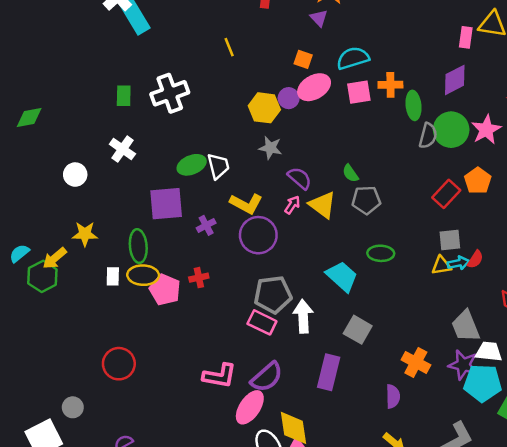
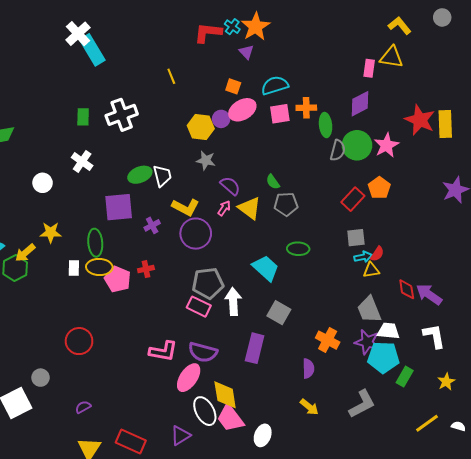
yellow triangle: (441, 265) -> (371, 270), moved
purple semicircle: (267, 377) -> (203, 352), turned 56

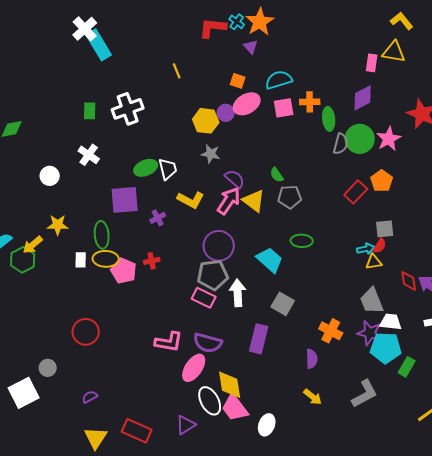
pink arrow: (224, 208) -> (229, 201), size x1.8
purple circle: (196, 234) -> (219, 246), moved
gray square: (356, 238) -> (385, 229), moved

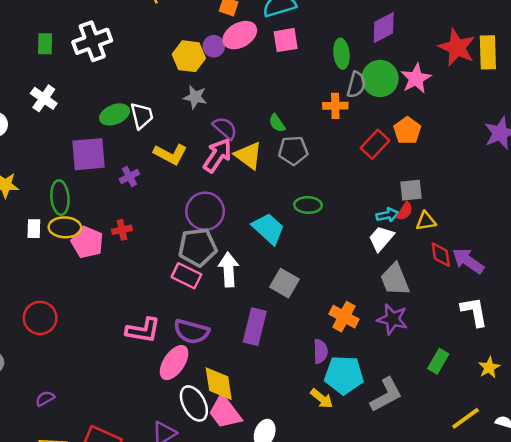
orange cross: (310, 102) -> (335, 106), moved
yellow triangle: (374, 262) -> (426, 221), moved
white trapezoid: (391, 322) -> (381, 239), moved, turned -55
cyan pentagon: (386, 348) -> (344, 375), moved

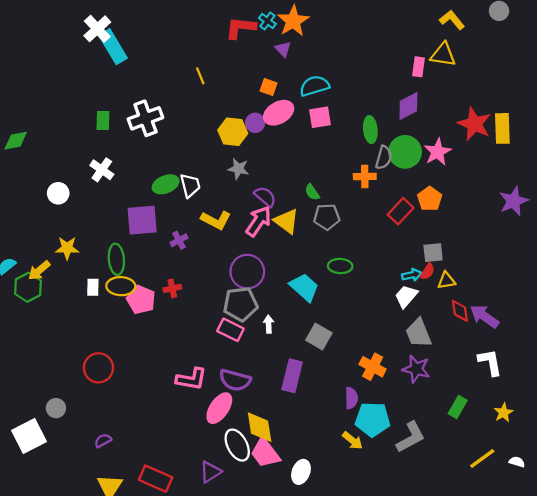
white arrow: (229, 270) -> (269, 324), size x0.6

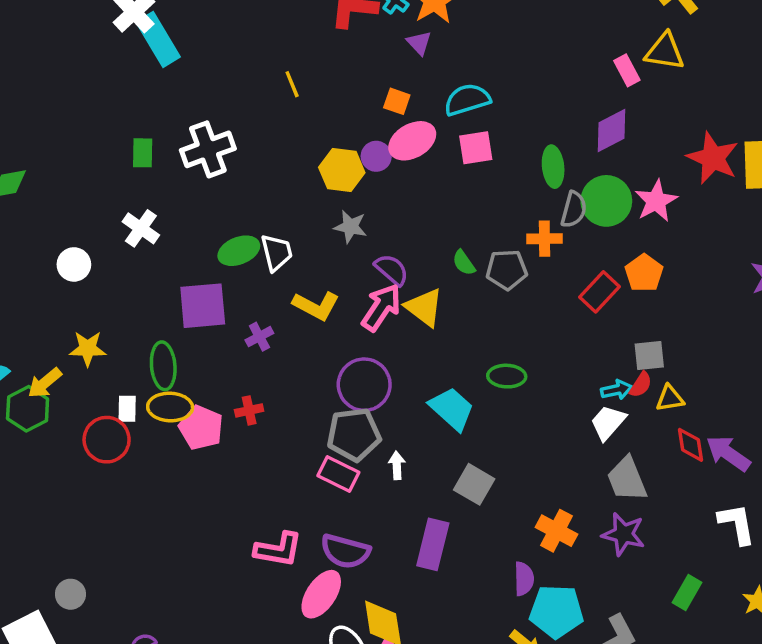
pink rectangle: (418, 67) -> (627, 70), turned -36
gray pentagon: (327, 217) -> (507, 270), moved
red circle: (98, 368) -> (107, 440), moved

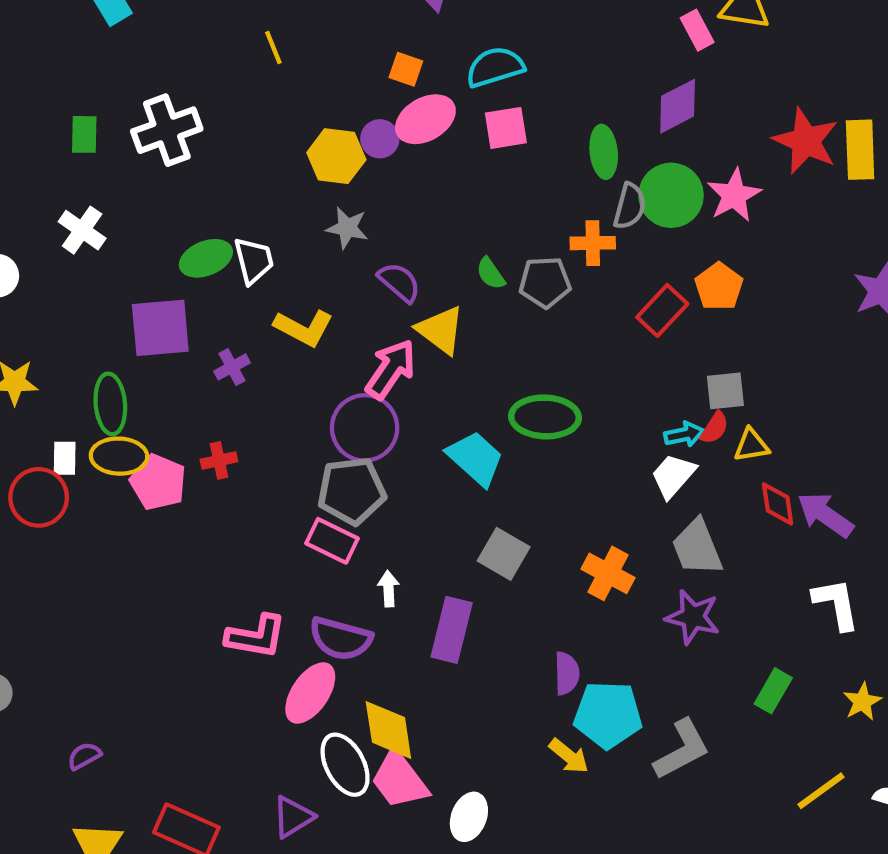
pink arrow: (381, 307) -> (391, 369), moved
green ellipse: (507, 376) -> (545, 417), size x1.4
white arrow: (397, 465) -> (388, 589), moved
orange cross: (557, 531) -> (608, 573), moved

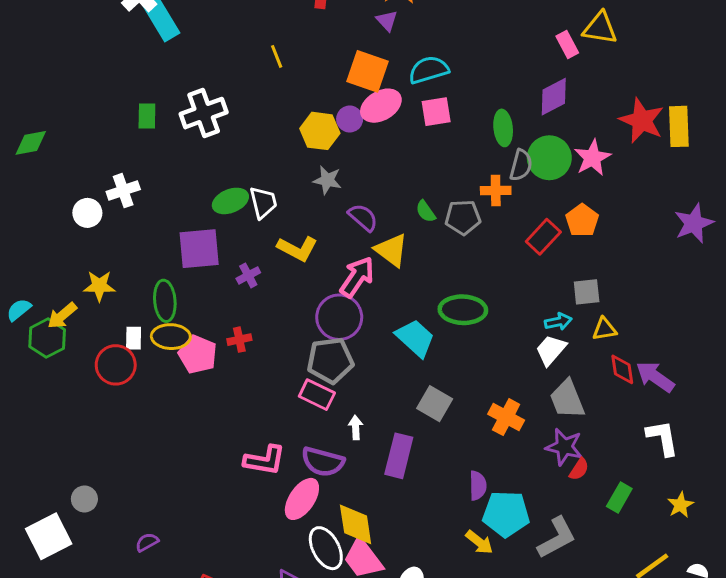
orange square: (406, 69) -> (368, 71), size x1.8
white cross: (82, 230) -> (123, 191), moved, turned 36
red semicircle: (714, 428) -> (579, 469), moved

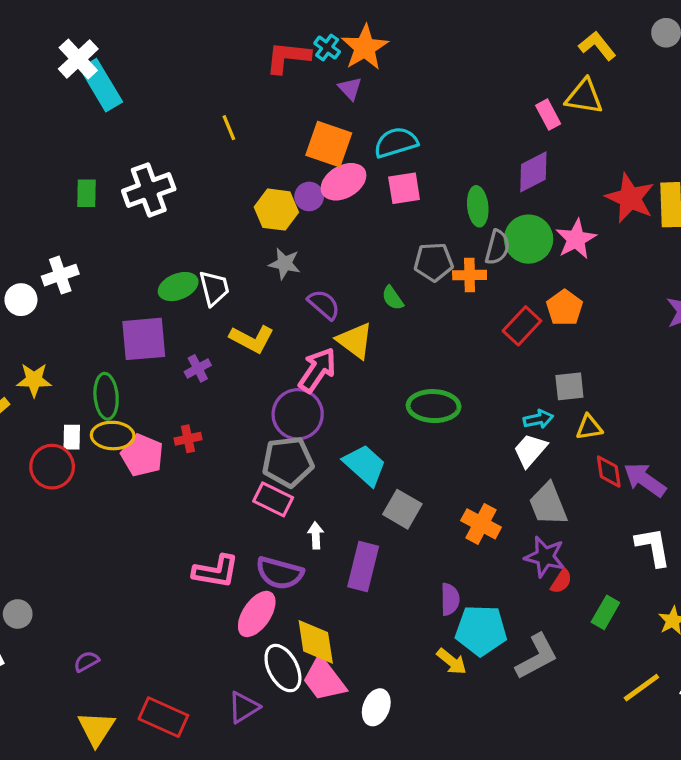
gray pentagon: (463, 217) -> (434, 262), moved
cyan trapezoid: (415, 338) -> (365, 465), moved

